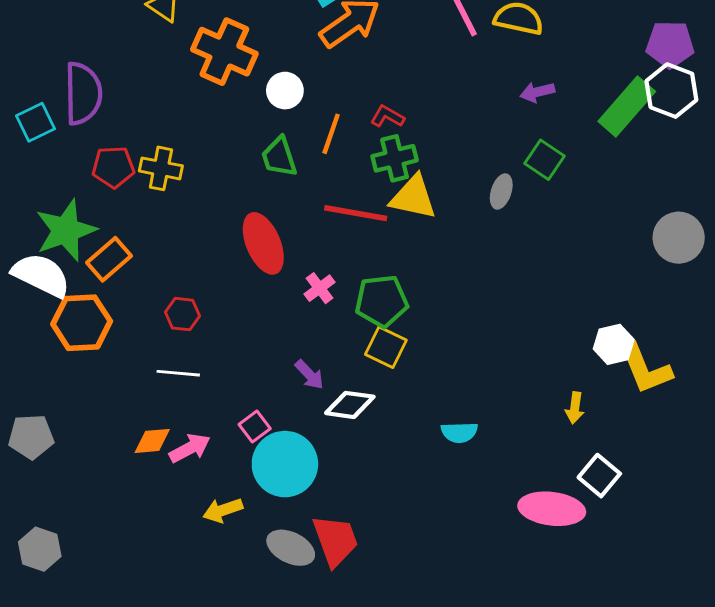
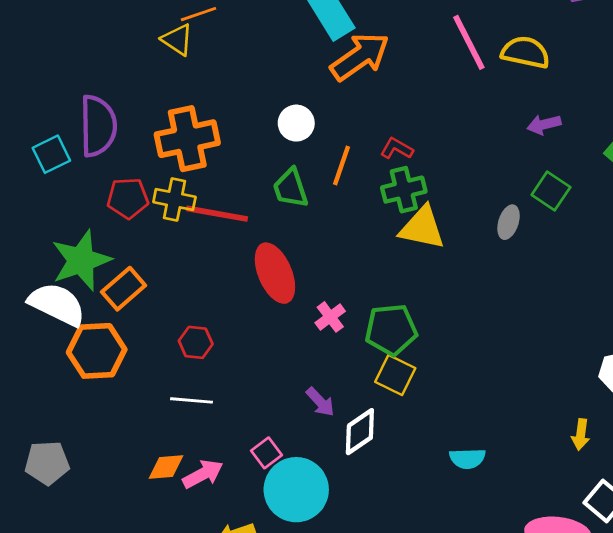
orange cross: (224, 52) -> (187, 139), moved, turned -36
red line: (356, 213) -> (217, 214), moved
white diamond: (350, 405) -> (360, 432), turned -42

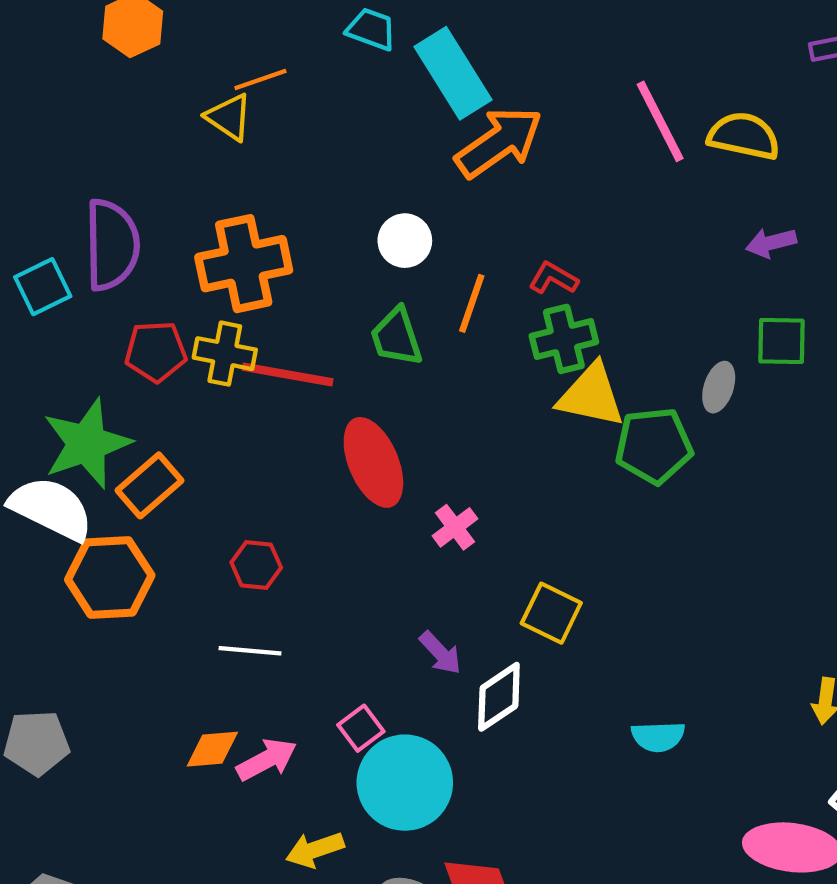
green square: (551, 191) -> (781, 341), turned -33
green pentagon: (391, 330) -> (654, 446), moved

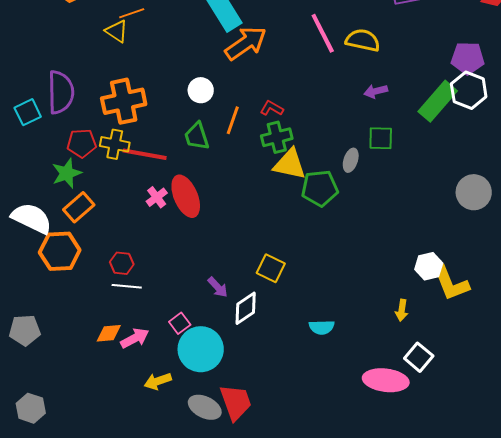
green star: (87, 444) -> (67, 173), moved, size x0.7
pink cross: (455, 527) -> (157, 197), moved
red hexagon: (256, 565) -> (122, 263), moved

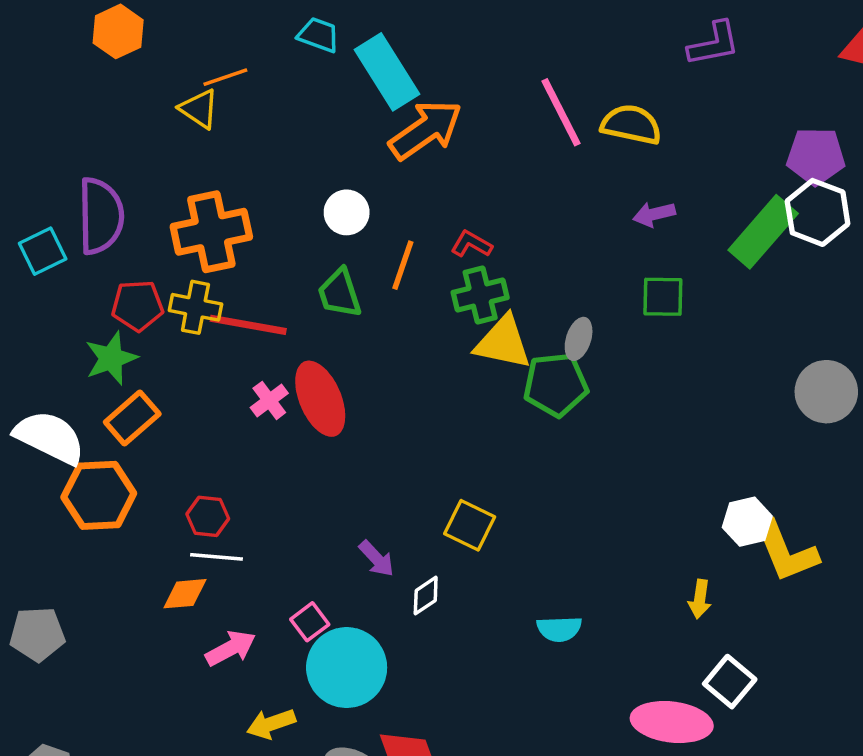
gray ellipse: (351, 160) -> (579, 339), moved
white diamond: (246, 308) -> (426, 595), size x0.7
orange diamond: (109, 333) -> (185, 594), moved

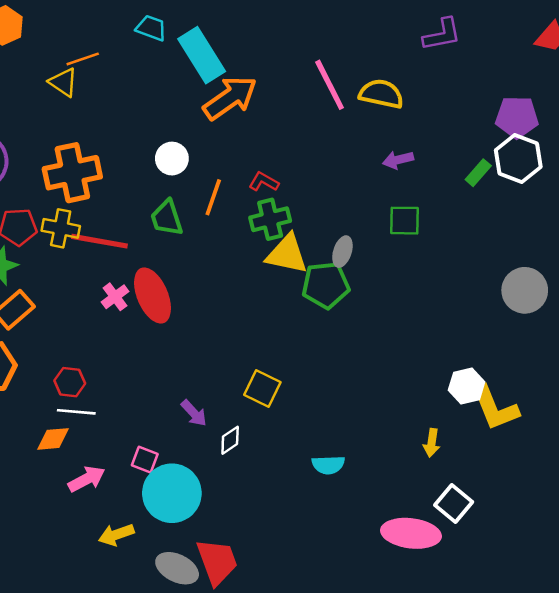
green rectangle: (763, 232) -> (478, 173), size x0.5
pink square: (310, 622) -> (145, 460), turned -32

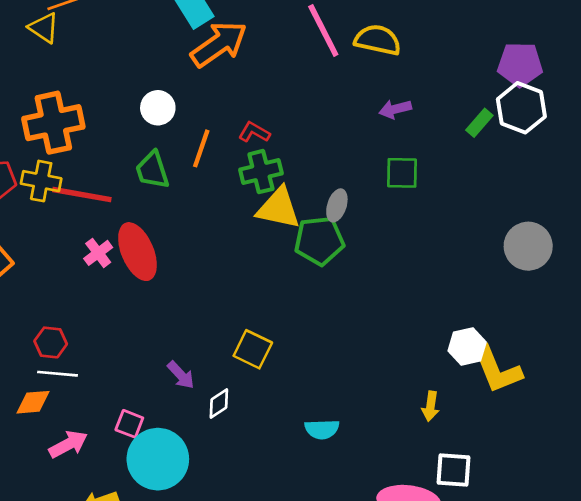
white square: (454, 504) -> (454, 470), turned -36

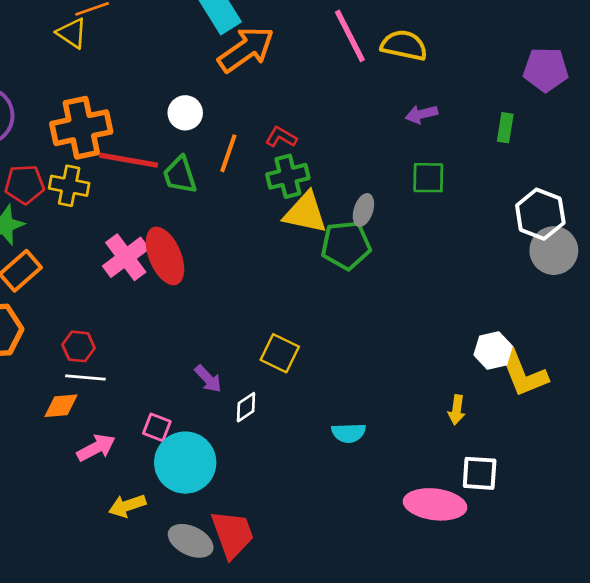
white hexagon: (521, 108) -> (540, 214), moved
green rectangle: (479, 123) -> (505, 128), turned -32
red line: (82, 195) -> (129, 160), moved
pink cross: (98, 253) -> (126, 257), size x1.6

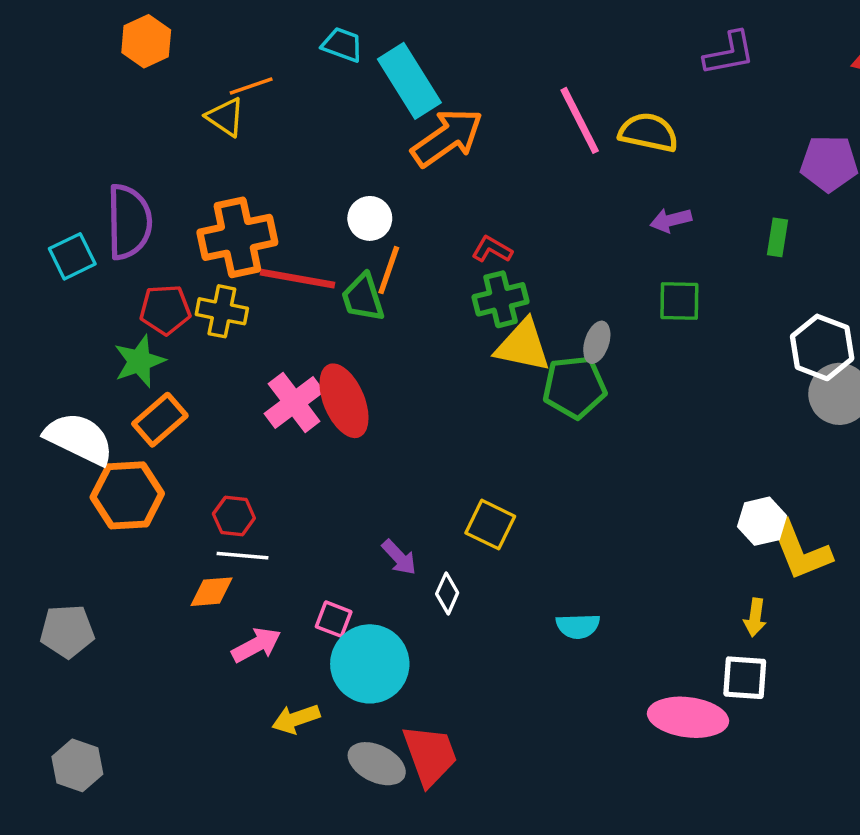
orange line: (228, 153) -> (389, 270), moved
white diamond: (246, 407) -> (447, 593), turned -32
yellow arrow: (457, 410) -> (755, 617), moved

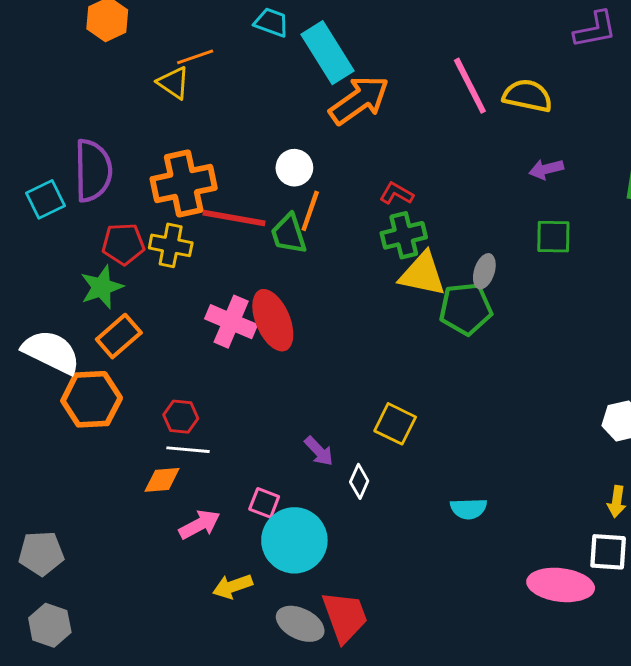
pink cross: (294, 402) -> (231, 322), turned -30
gray pentagon: (67, 631) -> (41, 553), moved

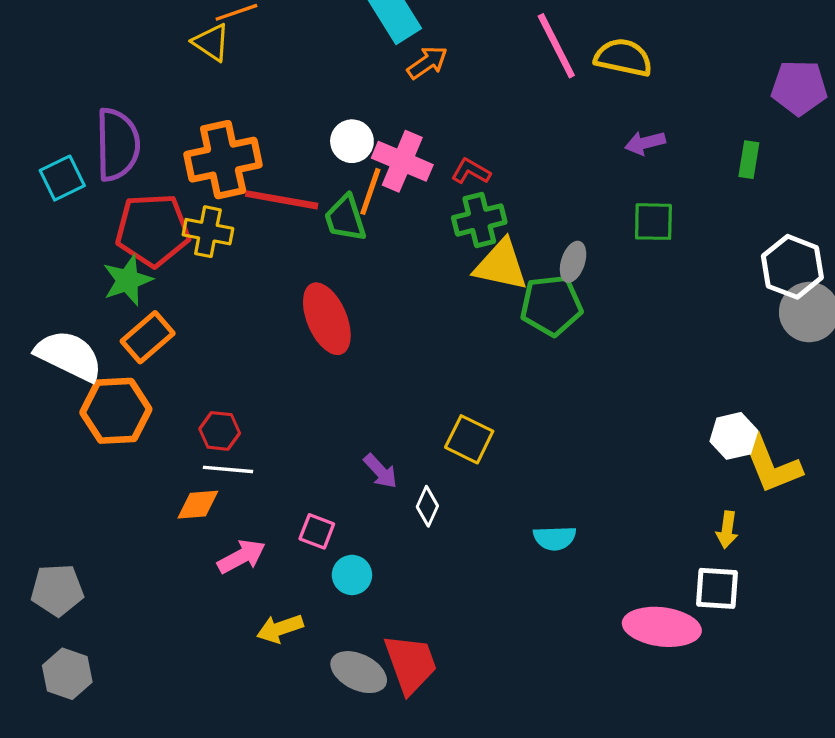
orange arrow: (359, 100) -> (427, 62), size x0.6
red pentagon: (123, 244) -> (153, 230), size x1.5
pink cross: (231, 322) -> (402, 161), moved
cyan circle: (294, 540) -> (352, 575), size x0.5

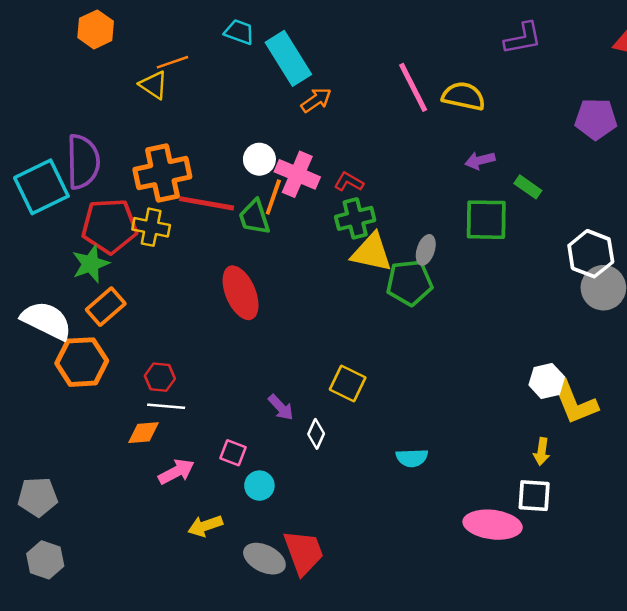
green rectangle: (749, 160) -> (528, 187), moved, turned -64
cyan square: (62, 178) -> (41, 187), size x1.6
green square: (653, 222) -> (486, 220), size x1.4

